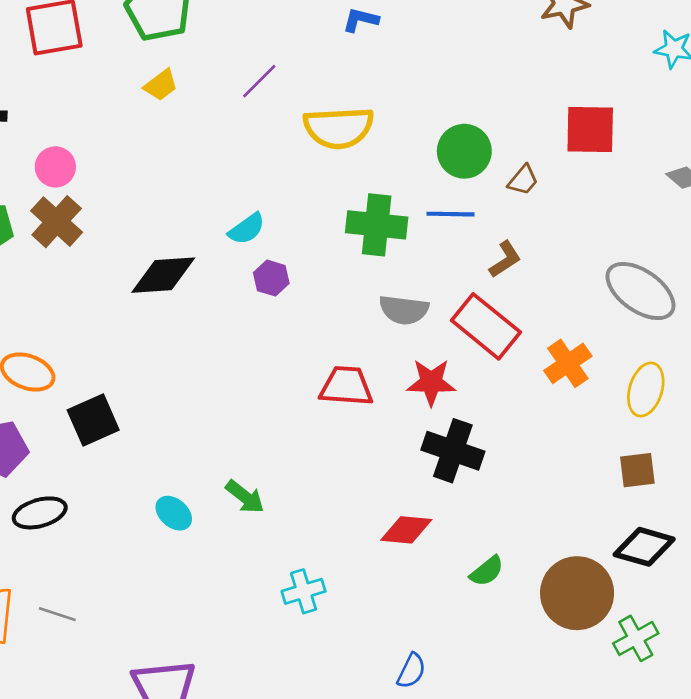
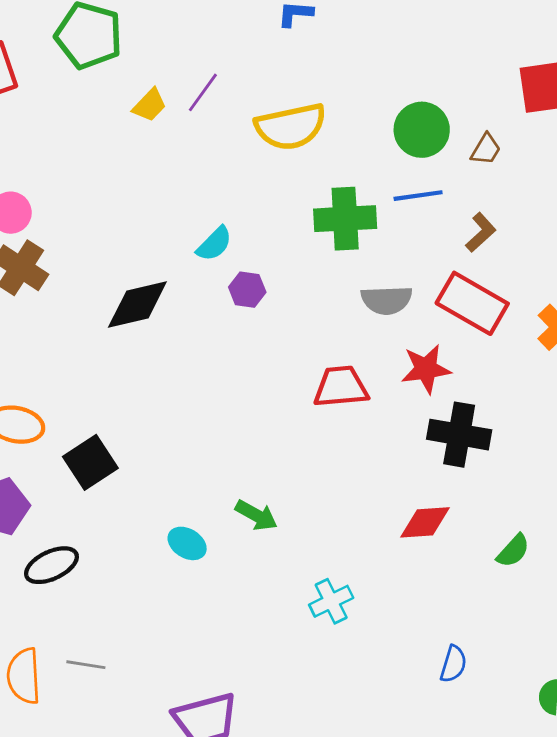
yellow trapezoid: (161, 85) -> (150, 105), moved

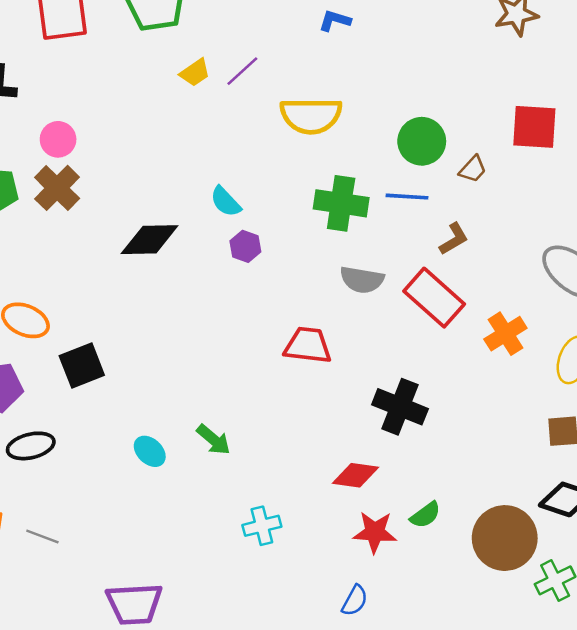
cyan semicircle: (214, 244) -> (226, 202), turned 80
red star: (426, 369) -> (375, 532), moved

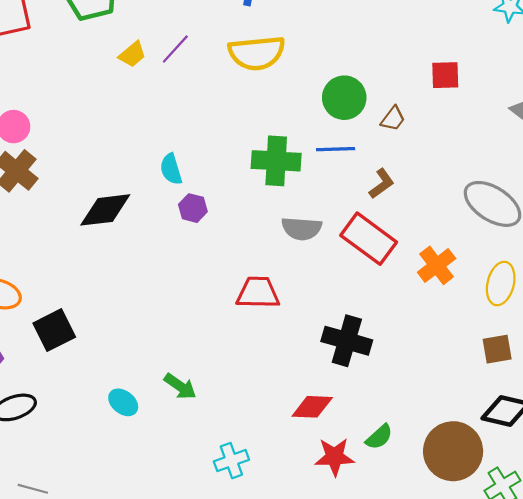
yellow semicircle: (311, 116) -> (257, 53), moved
red square: (534, 127) -> (445, 75), size x0.7
cyan semicircle: (226, 202) -> (171, 169), turned 32

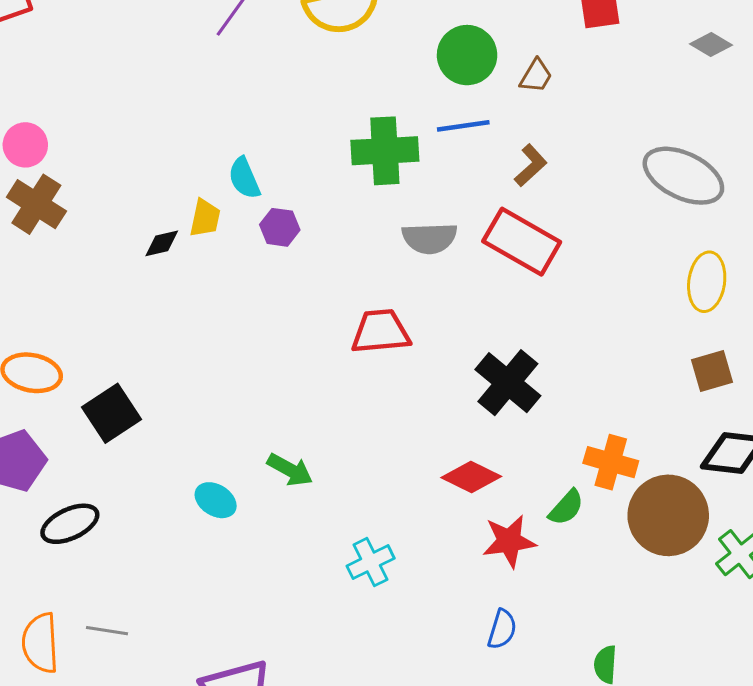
yellow trapezoid: (132, 54) -> (205, 218), moved, turned -32
black diamond: (105, 210) -> (162, 243), size x0.5
orange cross: (437, 265) -> (611, 462), moved, turned -30
black cross: (347, 341) -> (508, 383), turned 30
red diamond: (312, 407) -> (471, 477), turned 30

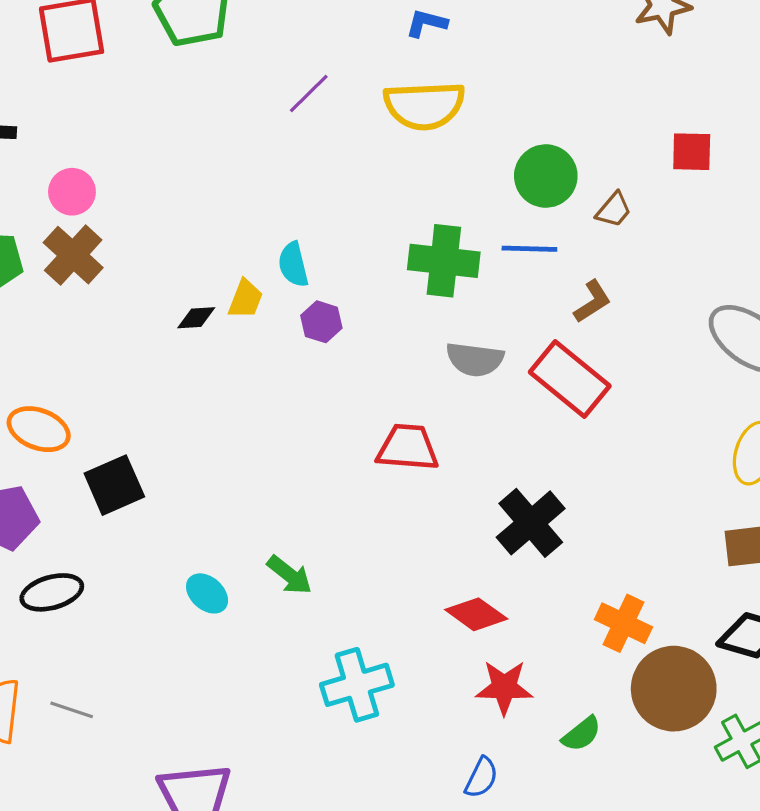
green semicircle: (566, 507) -> (582, 734), moved
cyan cross: (371, 562) -> (357, 685), size x1.4

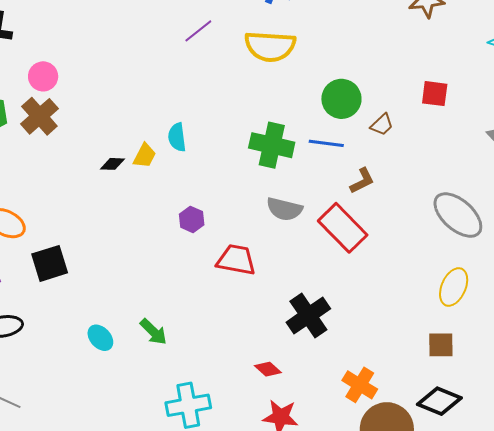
purple hexagon: (321, 322) -> (192, 219), moved
red diamond: (476, 614) -> (268, 369), size x0.7

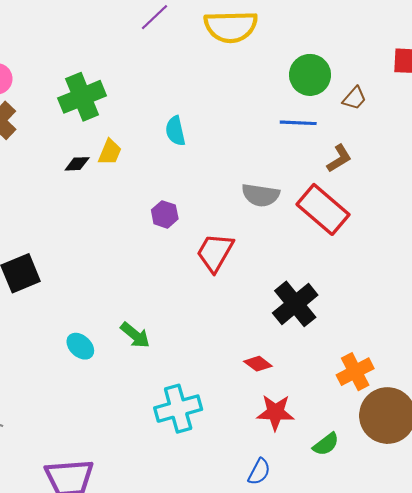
cyan semicircle: (177, 137) -> (175, 131), moved
green cross: (272, 145) -> (82, 97), moved, turned -30
red trapezoid: (236, 260) -> (215, 252), turned -66
orange cross: (360, 385) -> (355, 372), turned 36

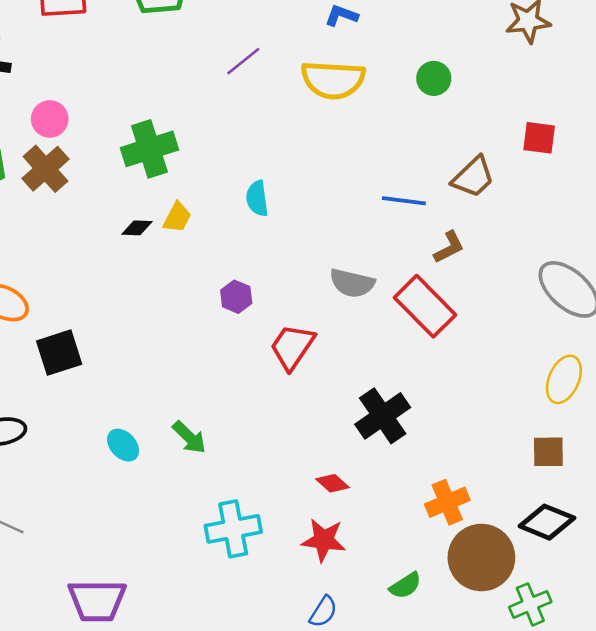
green circle: (310, 75) -> (434, 78), moved, size x0.7
brown trapezoid: (354, 98) -> (473, 177), size x1.5
red star: (275, 412) -> (324, 540), moved

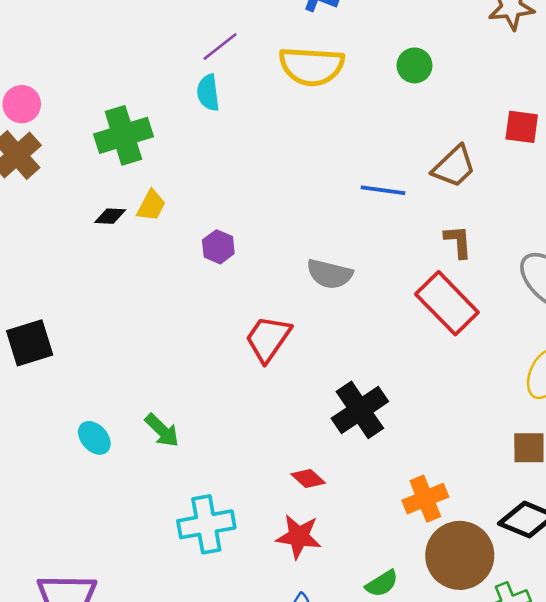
cyan semicircle: (257, 198) -> (208, 93), moved
brown L-shape: (449, 247) -> (458, 242), moved, turned -68
purple hexagon: (236, 297) -> (218, 247), moved
red rectangle: (425, 306) -> (447, 303), moved

